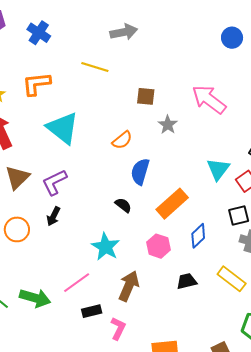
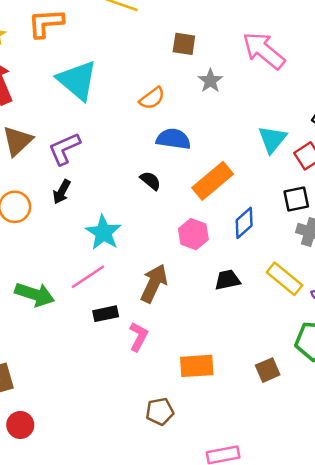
blue semicircle: (140, 172) -> (173, 139), turned 80
cyan star: (106, 247) -> (103, 233), moved

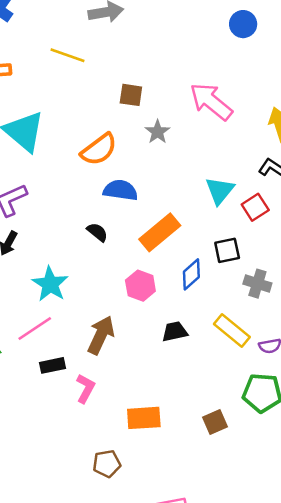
orange semicircle: (152, 98) -> (99, 149), size x1.4
black square: (296, 199) -> (227, 250), moved

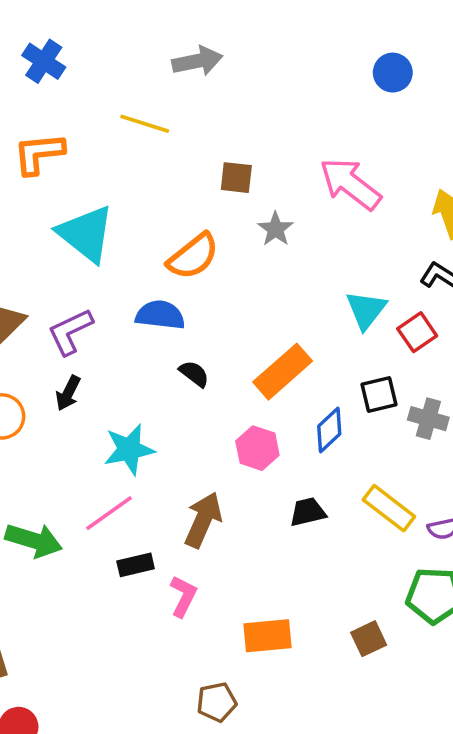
blue semicircle: (120, 190) -> (160, 315), moved
cyan star: (50, 284) -> (129, 449), turned 30
gray cross: (257, 284) -> (428, 419), moved

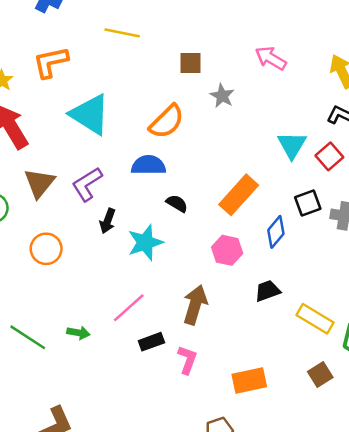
pink arrow: (350, 184) -> (271, 58), size x0.7
black arrow: (68, 393) -> (108, 221), moved
cyan star: (129, 449) -> (145, 243), moved
yellow rectangle: (389, 508) -> (315, 319), moved
green arrow: (34, 540) -> (78, 333), size x0.6

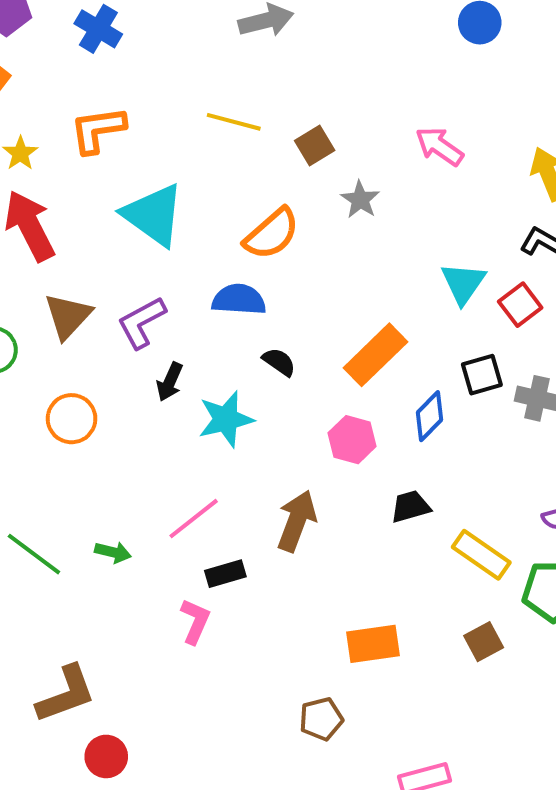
yellow line: (122, 33) -> (234, 122), moved
brown square: (191, 63) -> (315, 146), turned -35
pink L-shape: (187, 360) -> (195, 621), moved

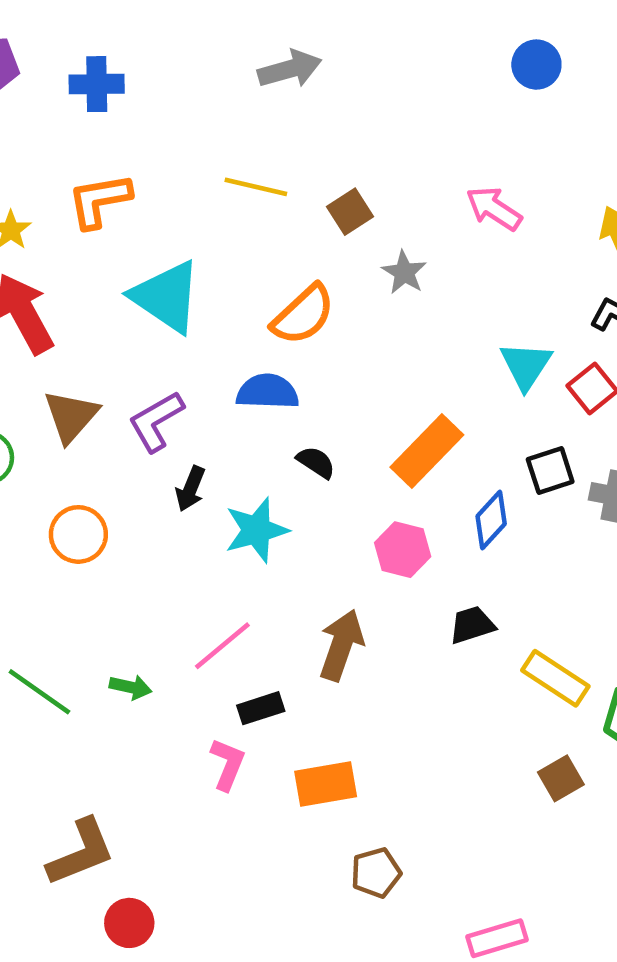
blue cross: (98, 29) -> (97, 84), turned -30
orange rectangle: (373, 644) -> (326, 784), moved

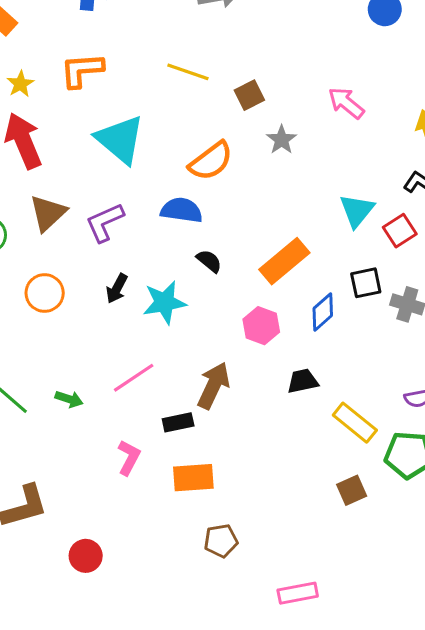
black arrow: (190, 489) -> (117, 288), moved
black rectangle: (261, 708) -> (178, 422), moved
red circle: (129, 923) -> (86, 556), moved

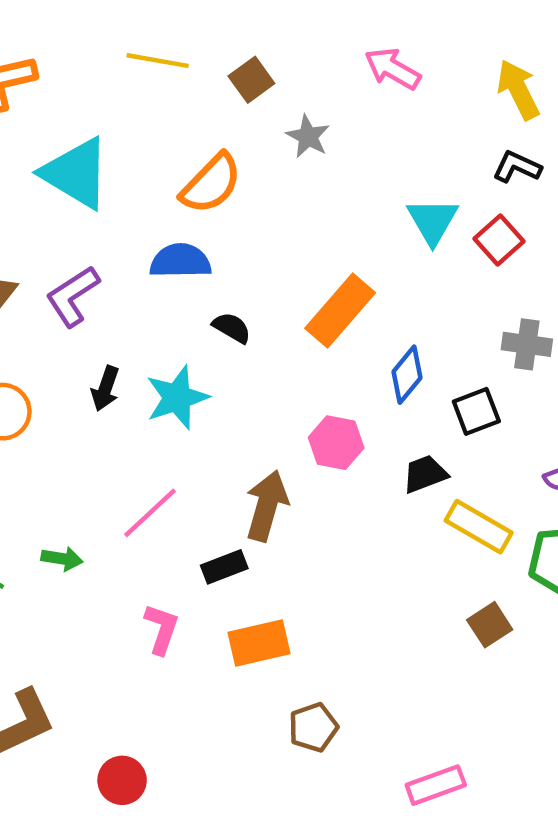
black square: (366, 283) -> (476, 411), moved
pink hexagon: (261, 326) -> (336, 443), moved
black trapezoid: (303, 381) -> (425, 474), moved

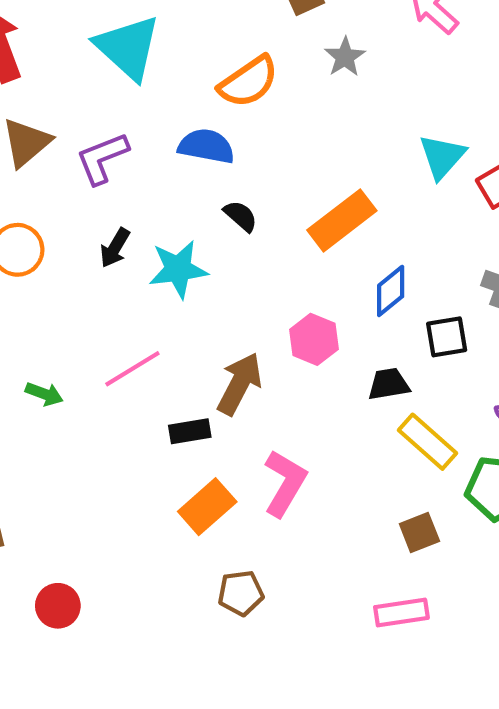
pink L-shape: (162, 629) -> (285, 483), moved, size x1.4
orange rectangle: (259, 643) -> (207, 507), turned -40
pink rectangle: (436, 785) -> (401, 612), moved

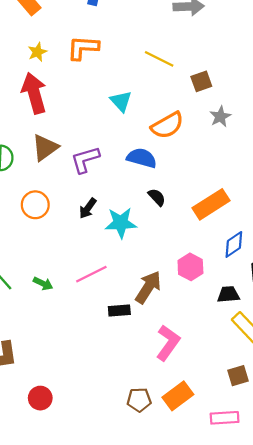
cyan triangle: (128, 47) -> (121, 101), moved, size x0.6
orange rectangle: (207, 507) -> (178, 396), moved

